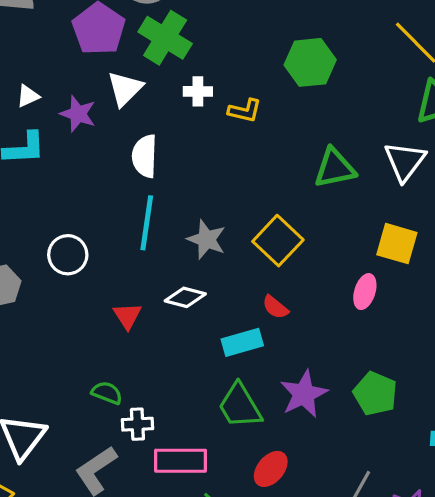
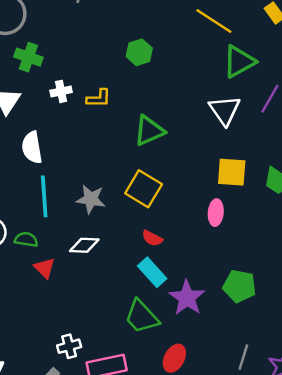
green cross: (165, 38) -> (28, 57), size x0.7
green hexagon: (310, 62) -> (139, 52), size x0.7
green triangle: (335, 168) -> (149, 131), moved
cyan rectangle: (242, 342) -> (152, 272), moved, turned 76
green semicircle: (107, 393) -> (26, 240), moved

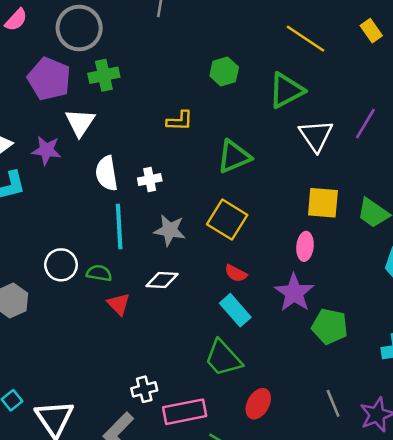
green cross: (28, 57) -> (104, 75), turned -32
green triangle: (239, 62) -> (286, 90), moved
white cross: (61, 91) -> (150, 180), moved
purple star: (187, 298) -> (294, 293), moved
gray line: (243, 357) -> (333, 403), turned -40

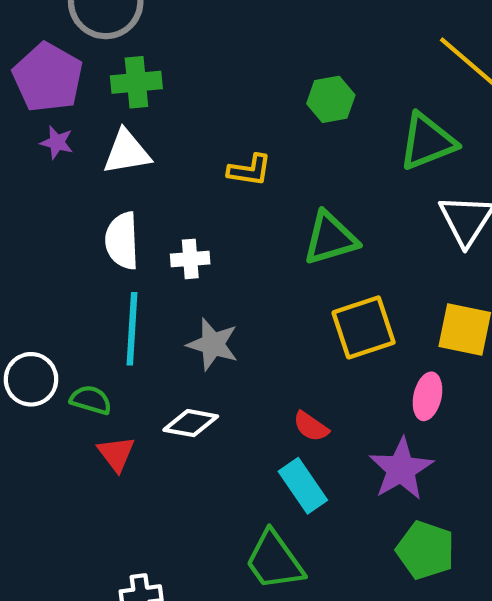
white triangle: (80, 122) -> (127, 152), moved, turned 40
purple star: (46, 150) -> (57, 142), moved, size x0.7
yellow square: (227, 220) -> (364, 327), moved, turned 33
green pentagon: (330, 326) -> (426, 550), moved

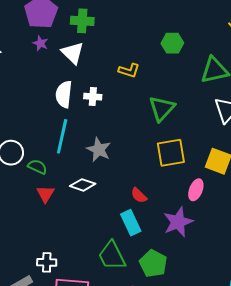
white triangle: (127, 152) -> (73, 53), turned 45
green triangle: (330, 238) -> (162, 108), turned -40
white cross: (190, 259) -> (93, 97), moved
green pentagon: (426, 550) -> (153, 263), moved

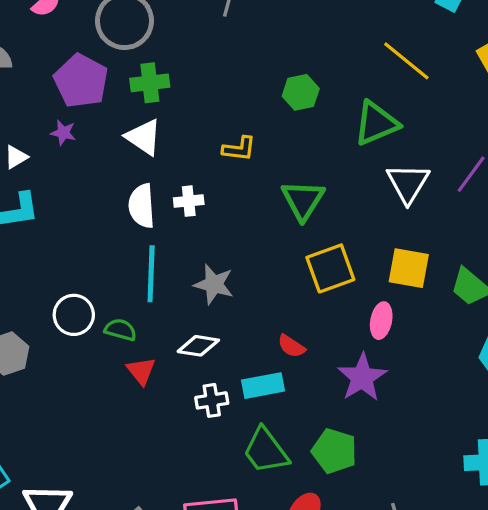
purple star: (40, 43) -> (63, 133), moved
cyan rectangle: (131, 223) -> (263, 386), moved, turned -65
white cross: (47, 262) -> (212, 400), moved

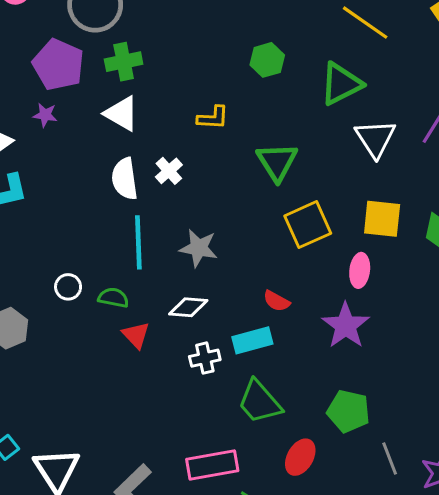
white cross: (189, 201) -> (169, 171), turned -32
white circle: (74, 315) -> (68, 287), size x0.7
green pentagon: (334, 451) -> (348, 411), moved

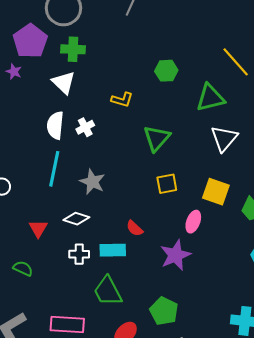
yellow square: (308, 225) -> (167, 184), size x0.7
green semicircle: (113, 298) -> (23, 268), moved

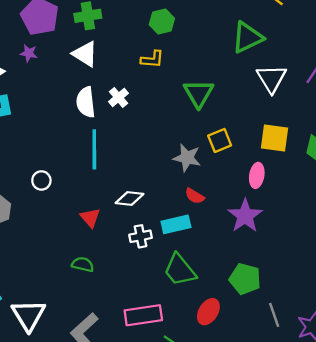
green hexagon: (166, 71) -> (162, 22), moved
gray star: (92, 182) -> (187, 158), moved

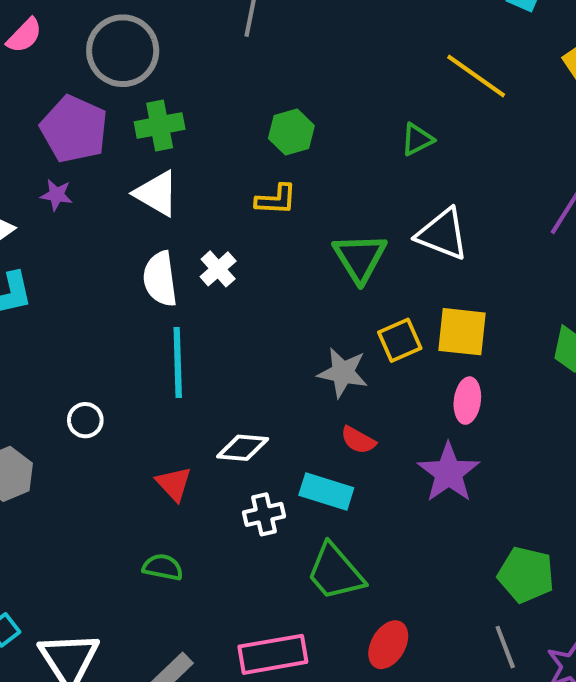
green triangle: (248, 37) -> (417, 139), moved, size x0.6
white triangle: (271, 79) -> (443, 234), moved, turned -36
yellow square: (274, 138) -> (462, 332), moved
cyan rectangle: (176, 224) -> (326, 491), turned 32
green pentagon: (245, 279) -> (526, 575), moved

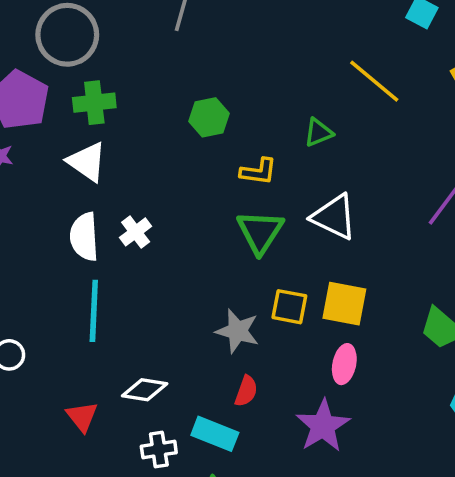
yellow L-shape: (276, 200) -> (258, 171), moved
yellow square: (400, 340) -> (289, 307), turned 30
red semicircle: (358, 440) -> (246, 391), turned -104

